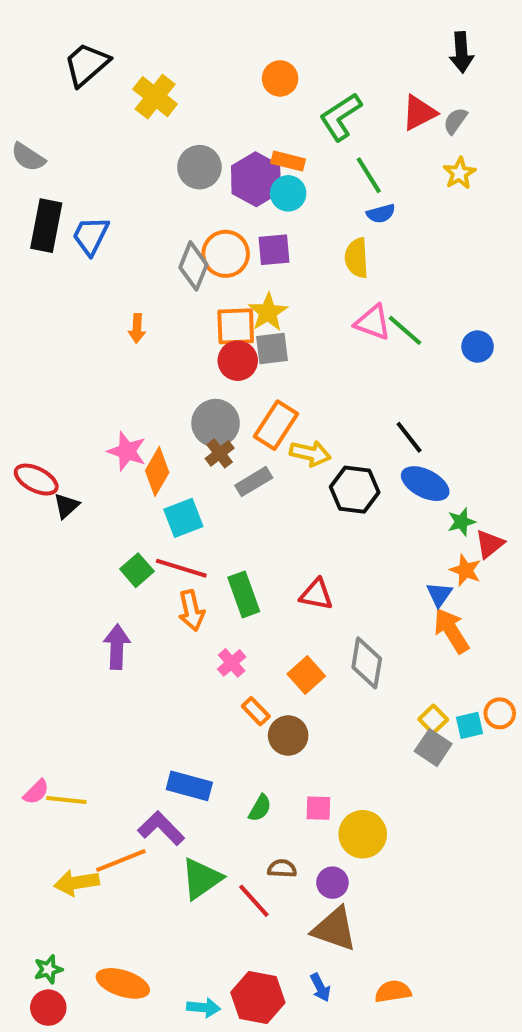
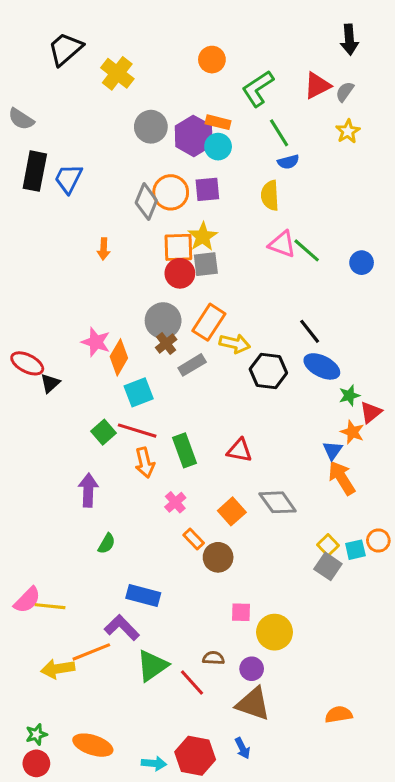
gray diamond: (367, 663) -> (278, 502), turned -45
pink semicircle: (36, 792) -> (27, 600), size x1.4
green semicircle: (260, 808) -> (107, 544), moved
orange semicircle: (393, 991) -> (339, 715), moved

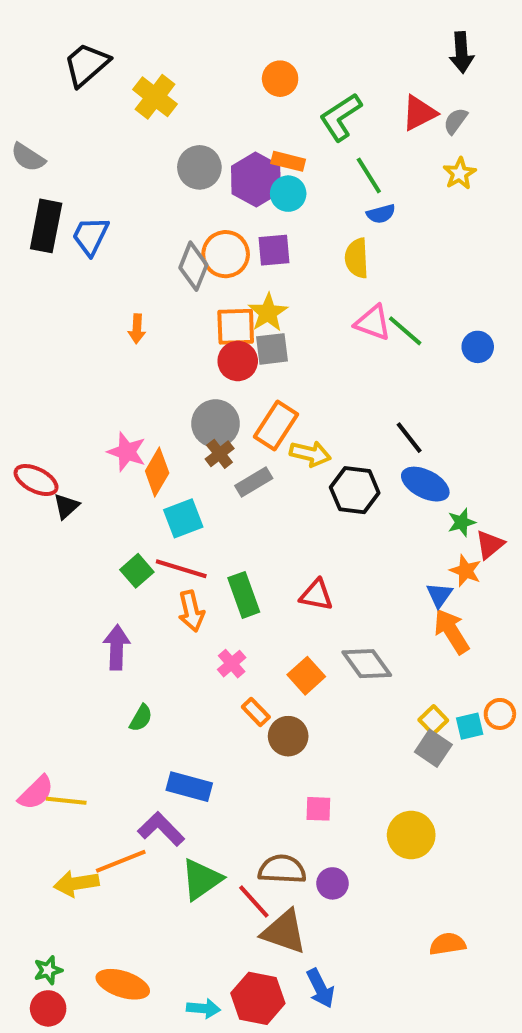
yellow circle: (275, 632) -> (411, 835), moved
brown semicircle: (213, 658) -> (282, 869), size x1.6
brown triangle: (253, 704) -> (284, 932), moved
blue arrow: (242, 748) -> (320, 988), size x1.4

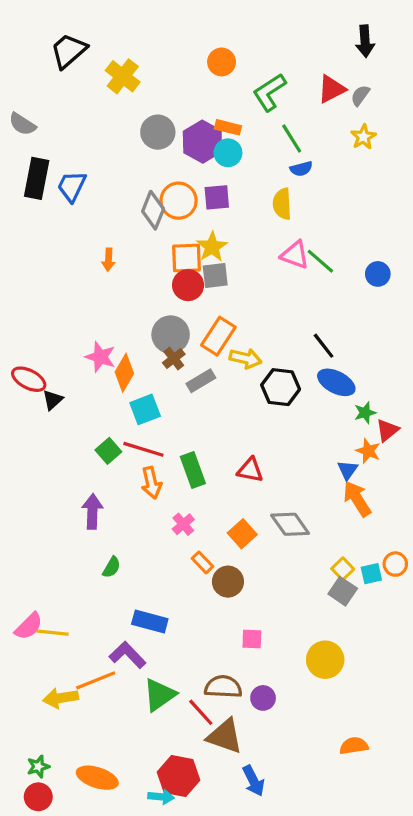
red hexagon: (258, 998) -> (179, 776), moved

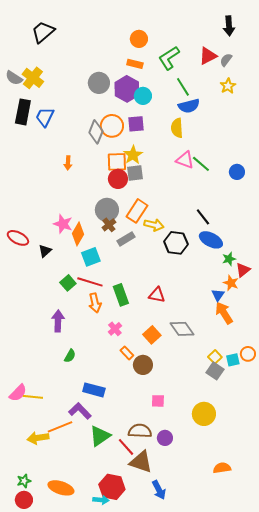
yellow cross: (123, 76) -> (33, 78), moved
orange rectangle: (228, 127) -> (135, 64), moved
blue semicircle: (301, 169) -> (189, 106), size x1.5
black triangle: (53, 400) -> (45, 251), moved

